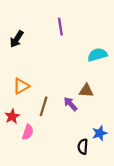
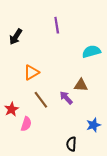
orange triangle: (21, 86) -> (31, 72), moved
brown line: (44, 106) -> (41, 100), turned -54
black semicircle: (83, 147) -> (71, 144), moved

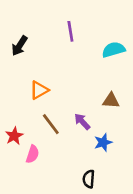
cyan semicircle: (91, 51) -> (114, 50), moved
brown triangle: (81, 85) -> (111, 101), moved
blue star: (93, 125) -> (103, 142), moved

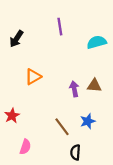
purple arrow: (82, 122) -> (74, 89), moved, turned 32
brown line: (51, 124) -> (62, 127), moved
pink semicircle: (33, 154) -> (25, 147), moved

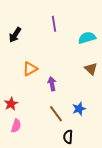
brown triangle: (94, 86) -> (91, 69), moved, turned 40
purple arrow: (74, 89) -> (52, 84), moved
pink semicircle: (25, 147) -> (16, 126), moved

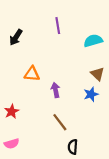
orange triangle: (30, 69) -> (32, 74), turned 35
blue star: (79, 109) -> (91, 94), moved
pink semicircle: (16, 126) -> (12, 144), moved, turned 56

